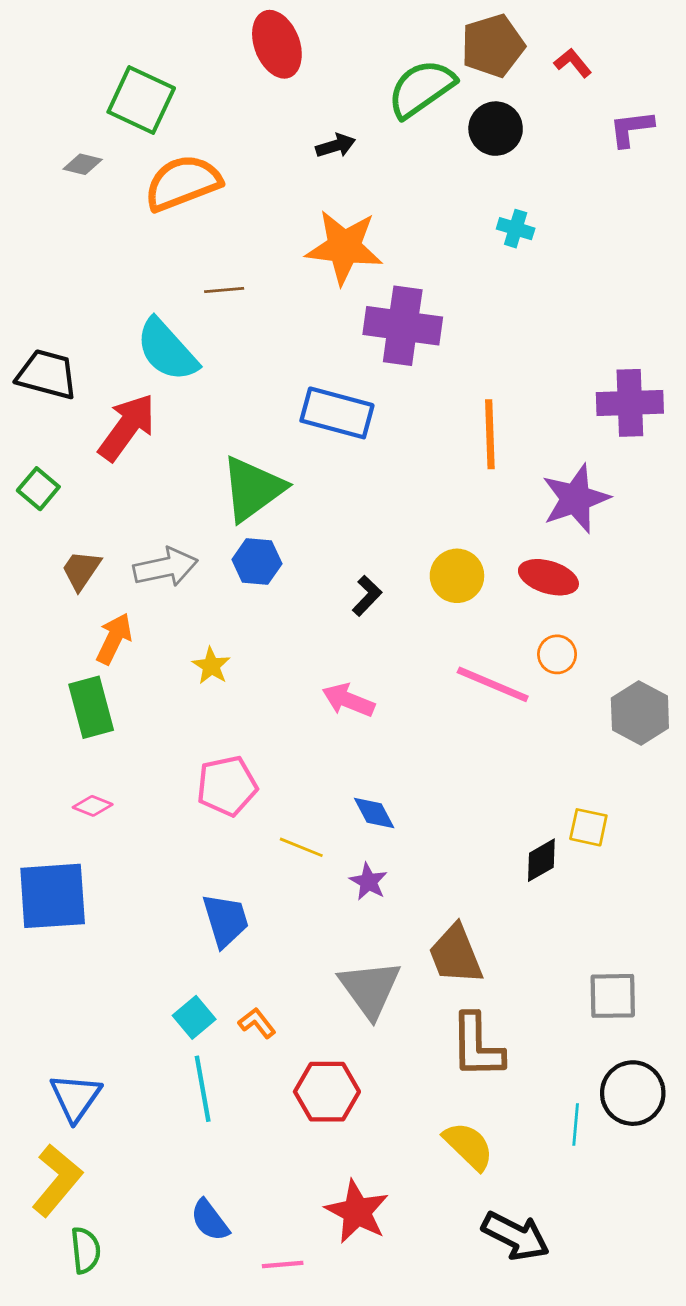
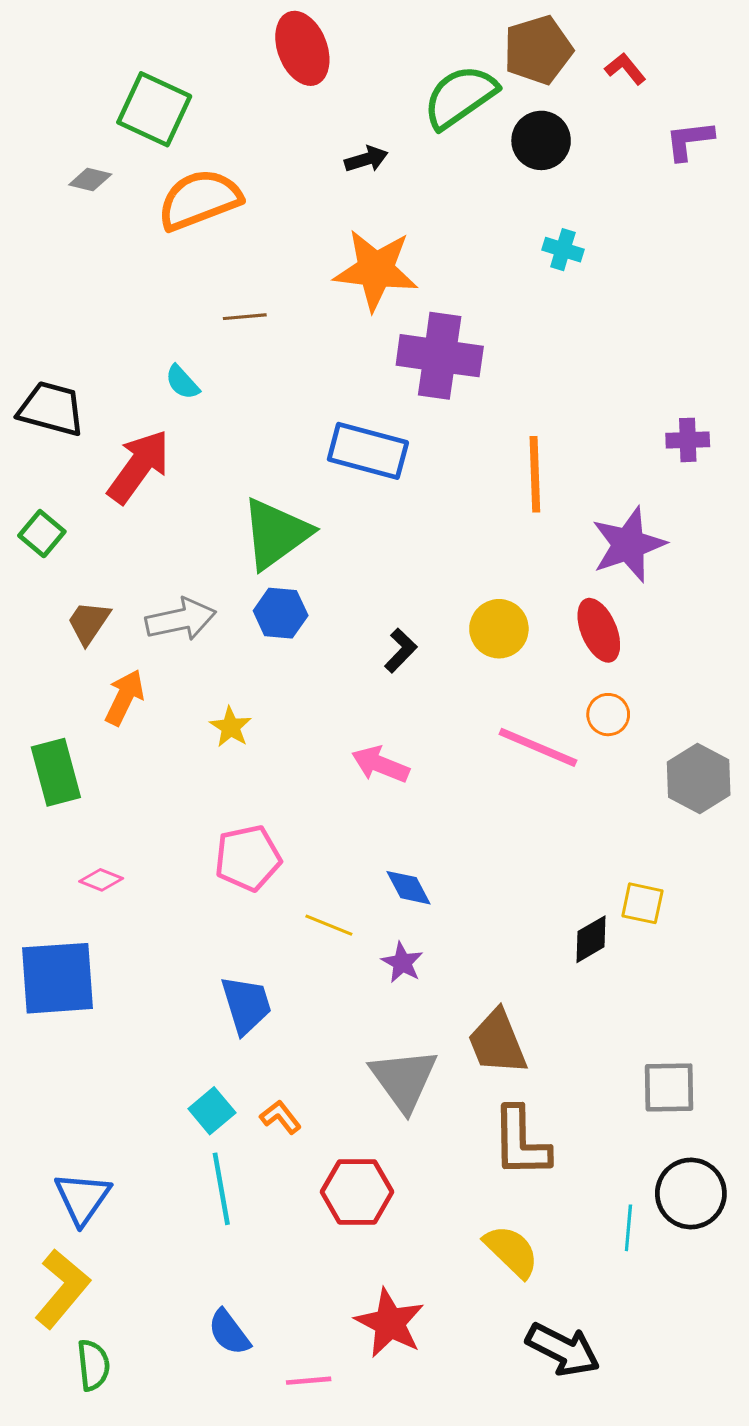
cyan semicircle: (167, 350) -> (182, 382), size x0.5
purple cross: (630, 403) -> (688, 440), size x0.6
red ellipse: (548, 577) -> (599, 630), turned 50
green rectangle: (91, 707) -> (56, 772), moved

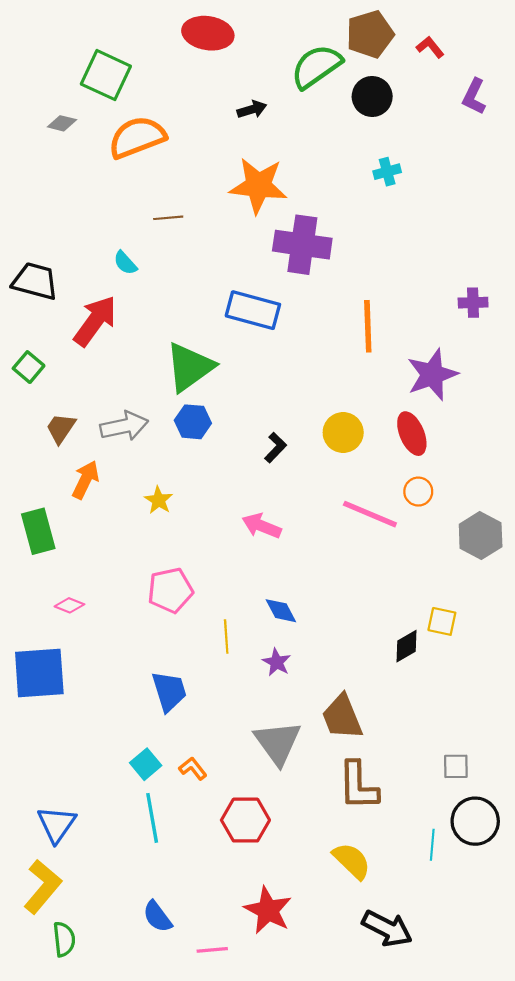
red ellipse: (302, 48) -> (208, 33), turned -60
purple L-shape: (689, 140) -> (474, 97), turned -57
cyan cross: (563, 250) -> (387, 172), turned -32
yellow line: (329, 925) -> (226, 636), turned 64
gray square: (669, 1087) -> (456, 766), moved, size x0.7

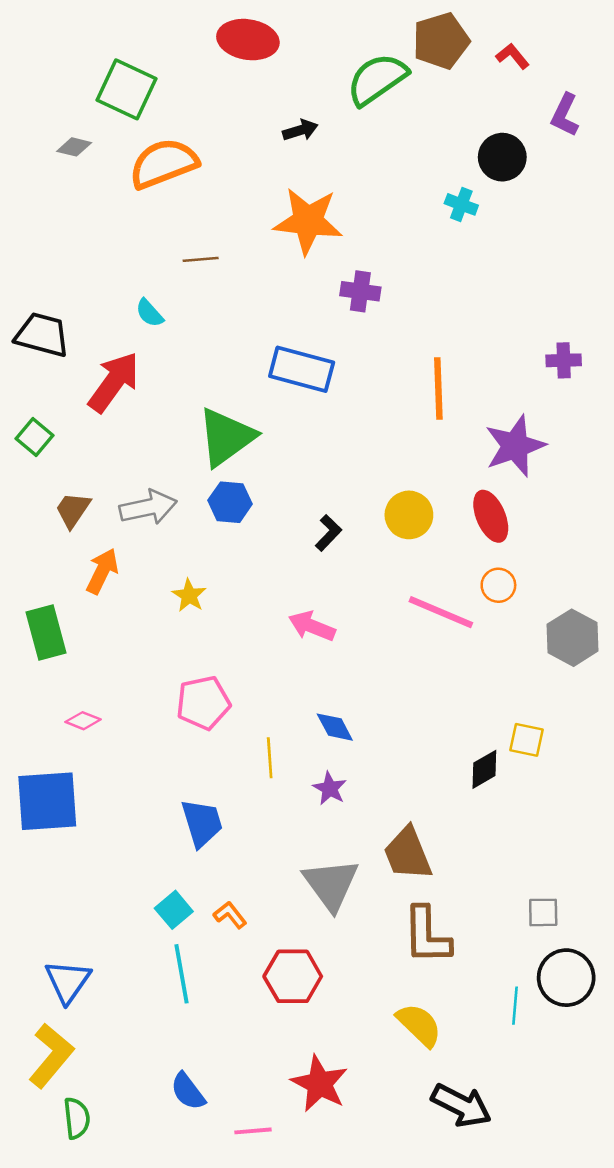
black circle: (372, 97) -> (502, 157), moved
cyan cross: (387, 172) -> (461, 204), turned 36
purple cross: (302, 245) -> (360, 291), size x0.6

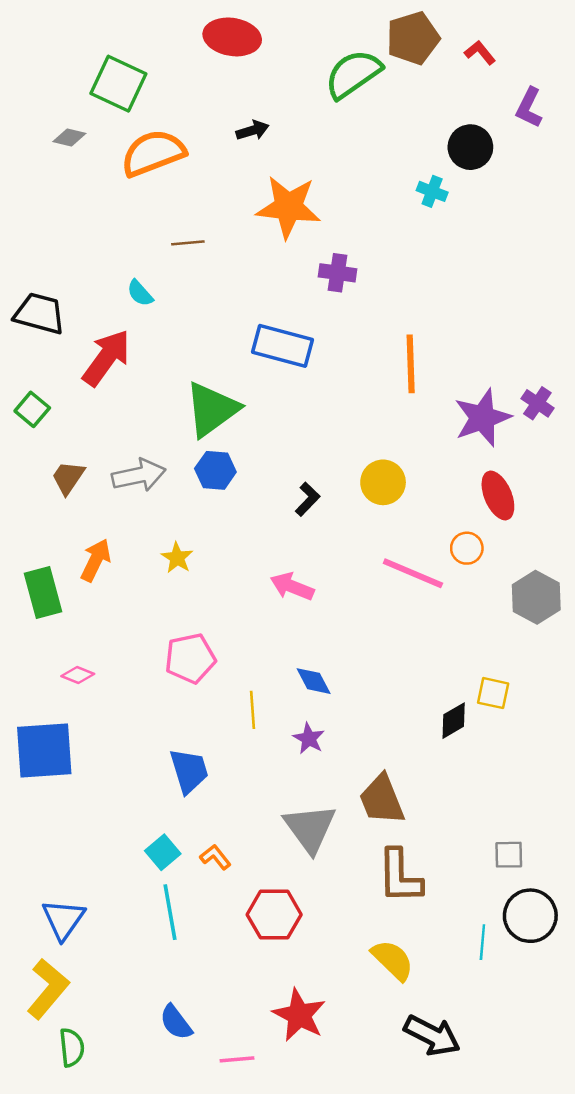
black arrow: (300, 130) -> (253, 130), moved
purple cross: (564, 360) -> (537, 403), moved, turned 36
red ellipse: (491, 516) -> (498, 495), moved
orange arrow: (102, 571) -> (96, 560), moved

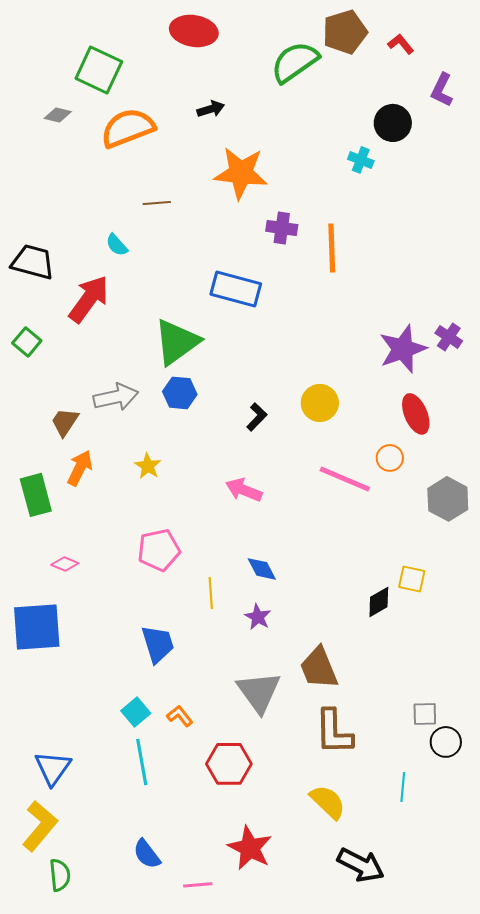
orange line: (411, 364) -> (332, 248), moved
brown trapezoid: (68, 478) -> (65, 422), moved
black circle: (530, 916) -> (446, 742), moved, size x0.7

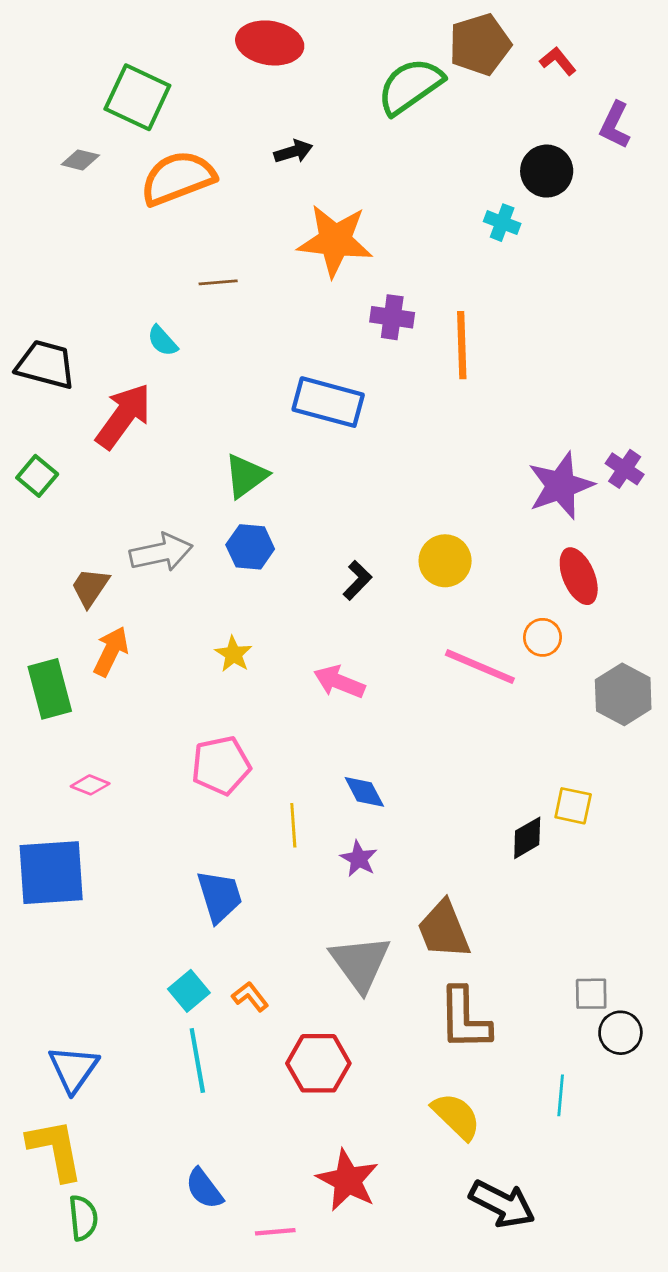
green triangle: (177, 342) -> (246, 476), size x0.7
yellow star: (148, 466) -> (233, 654), moved
yellow L-shape: (40, 826) -> (55, 1150), turned -51

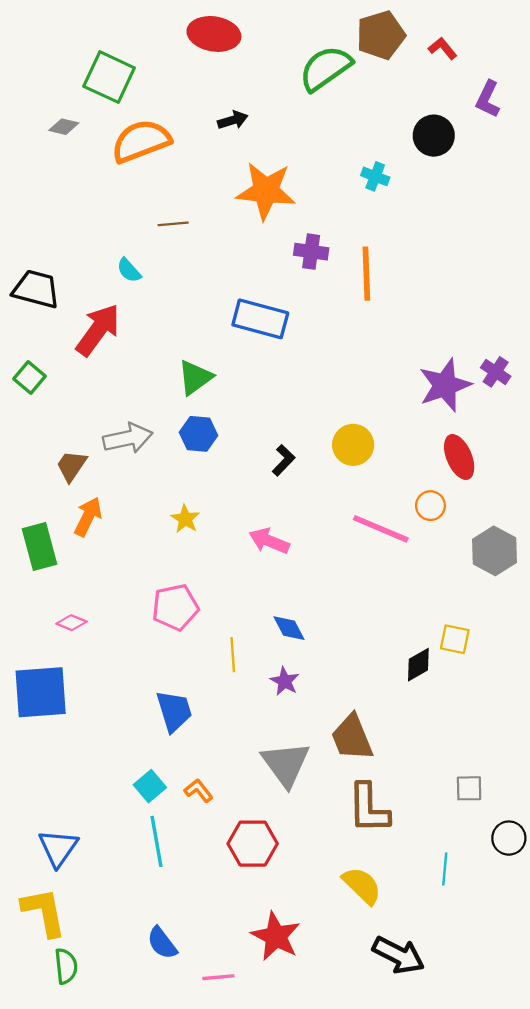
cyan cross: (502, 223) -> (375, 176), moved
black circle: (620, 1033) -> (509, 838), moved

